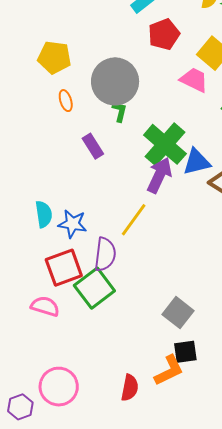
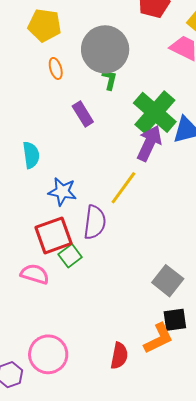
cyan semicircle: (44, 214) -> (31, 155), moved
green square: (94, 288) -> (70, 256), moved, size x0.6

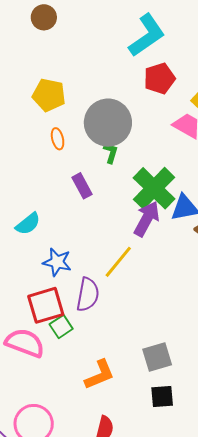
cyan semicircle: (31, 155) -> (28, 224), turned 56
pink semicircle: (35, 274) -> (25, 343), size x1.4
gray square: (168, 281) -> (157, 357), turned 32
orange L-shape: (159, 338) -> (100, 375), moved

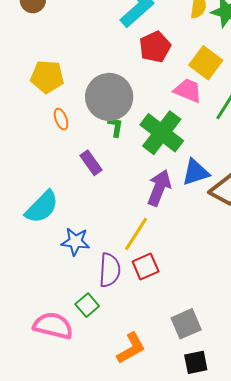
green cross: (154, 188) -> (162, 133), moved
cyan semicircle: (28, 224) -> (42, 207), size x1.4
red square: (46, 305) -> (146, 267), moved, size x0.7

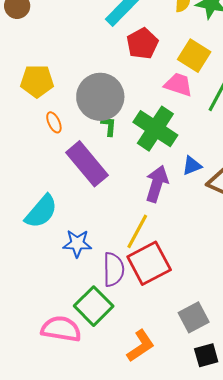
purple rectangle: (91, 163) -> (87, 164), size x1.8
blue triangle: (196, 172) -> (192, 166), size x0.7
red square: (146, 267) -> (149, 263), size x1.6
green square: (87, 305) -> (94, 306), size x1.6

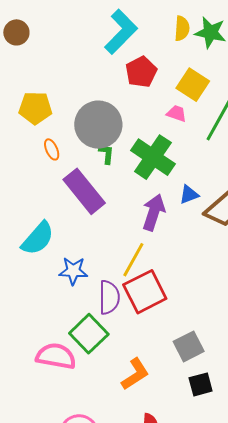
pink trapezoid: (178, 85) -> (177, 113), size x0.7

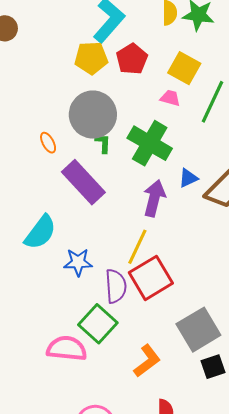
yellow pentagon: (35, 108) -> (91, 58), moved
gray square: (189, 346) -> (198, 330), size x1.4

